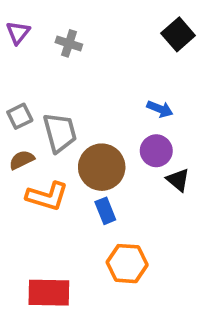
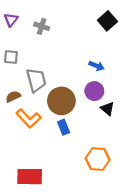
gray square: (20, 116) -> (11, 57), moved, turned 32
orange L-shape: (47, 196) -> (28, 118), turned 30
orange hexagon: (127, 264) -> (98, 159), moved

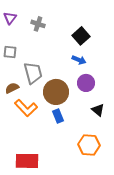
black square: (107, 21) -> (81, 36), moved
blue arrow: (97, 66) -> (79, 60), moved
black triangle: (107, 109) -> (98, 110), moved

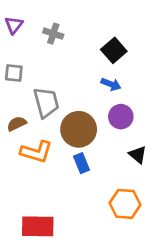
orange L-shape: (26, 108) -> (36, 152), turned -30

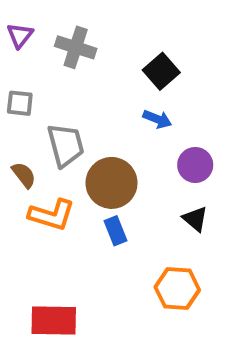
gray cross: (53, 34) -> (76, 47), size x1.4
purple circle: (121, 117) -> (195, 165), moved
brown semicircle: (17, 124) -> (24, 175), turned 78

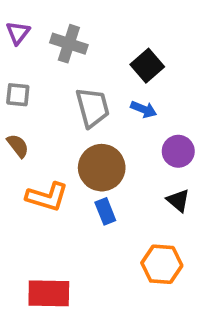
gray trapezoid: (66, 145) -> (93, 107), moved
brown semicircle: (24, 175) -> (18, 146), moved

